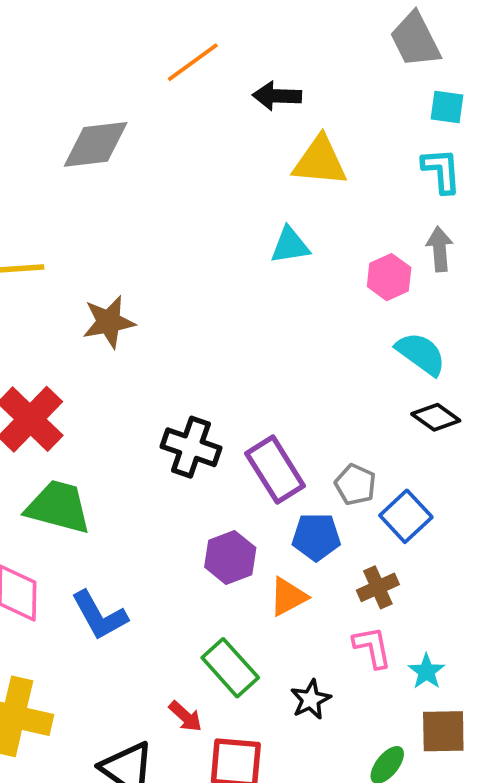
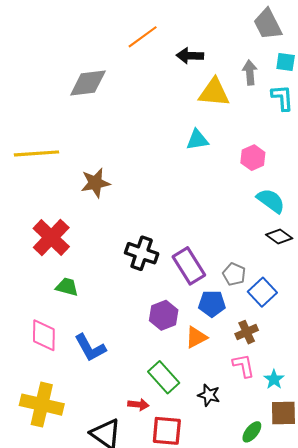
gray arrow: (440, 249) -> (250, 73), moved
green trapezoid: (58, 507) -> (67, 287), size x0.6
black star: (311, 699) -> (209, 395), turned -30
red arrow: (185, 716) -> (138, 405), turned -36

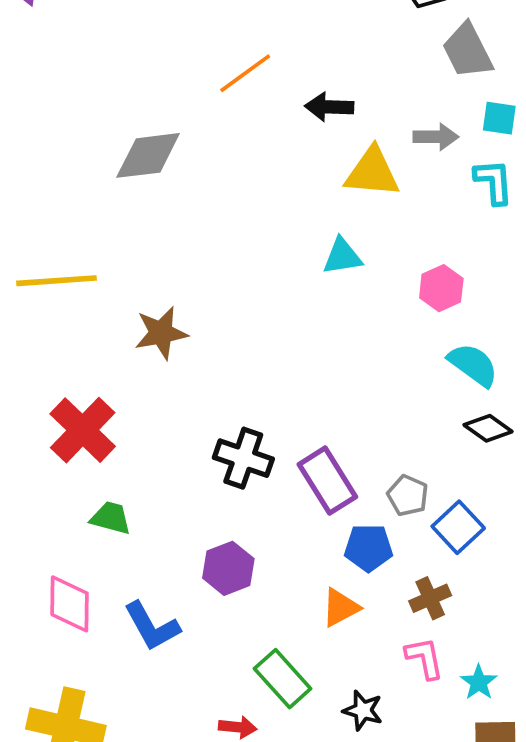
gray arrow: (250, 73) -> (436, 137), turned 95
purple hexagon: (164, 315) -> (228, 568), moved

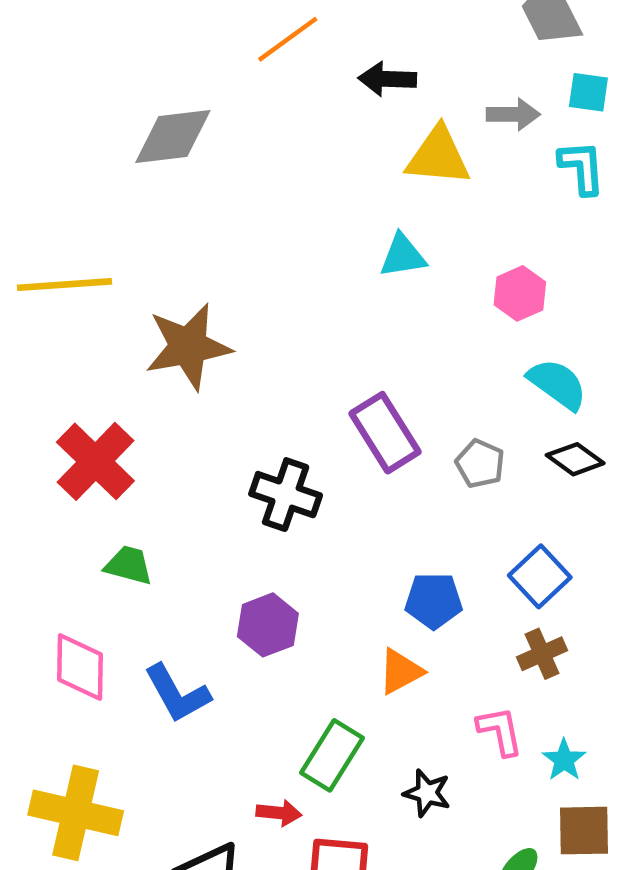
brown star: (161, 333) -> (188, 346), size x1.4
purple rectangle: (327, 481) -> (385, 433), moved
gray pentagon: (408, 495) -> (480, 464), moved
brown cross: (430, 598) -> (542, 654), moved
green rectangle: (283, 679) -> (332, 755), turned 74

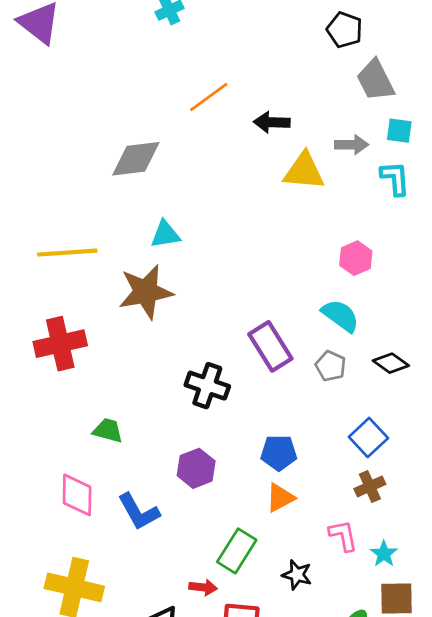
cyan triangle: (403, 256) -> (165, 234), moved
cyan semicircle: (557, 384) -> (340, 316), moved
red cross: (95, 461) -> (60, 344), moved, turned 33
blue pentagon: (434, 601) -> (279, 453), moved

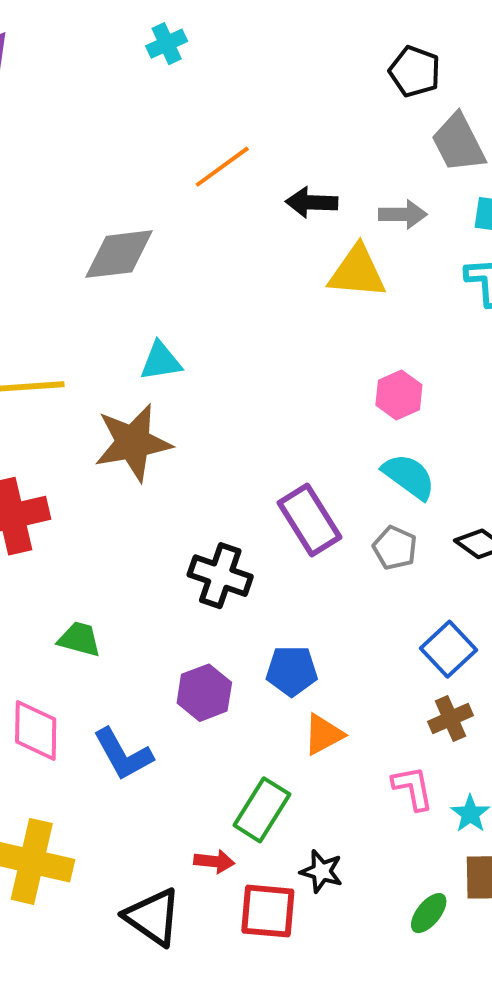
gray arrow: (352, 145) -> (403, 214), moved
pink hexagon: (356, 258) -> (399, 395), moved
blue pentagon: (279, 453) -> (292, 671), moved
black star: (297, 575) -> (321, 871), moved

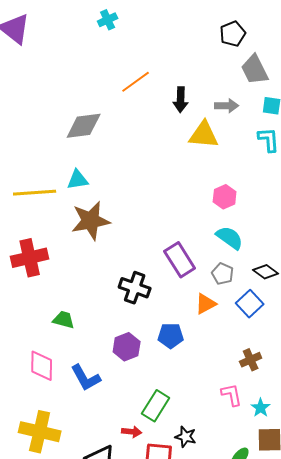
black pentagon: (415, 71) -> (233, 34), turned 30
black arrow: (312, 202) -> (181, 100), turned -90
cyan triangle: (161, 361) -> (78, 180), moved
blue square: (448, 649) -> (250, 304), moved
orange triangle: (323, 734) -> (206, 304), moved

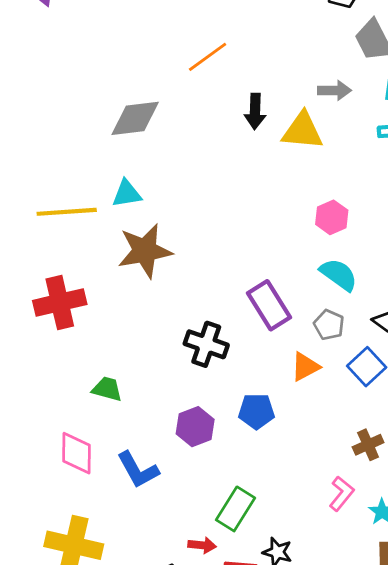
black arrow: (181, 100) -> (255, 111), moved
pink L-shape: (232, 395) -> (342, 494), turned 50

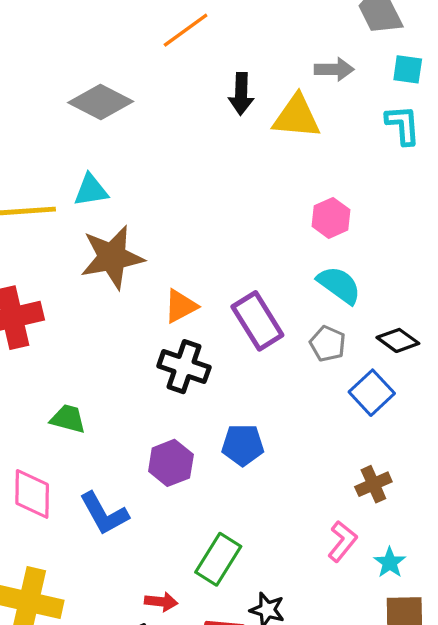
gray diamond: (135, 118) -> (101, 102), turned 34
orange triangle: (305, 367) -> (181, 306), moved
red arrow: (202, 545) -> (161, 602), moved

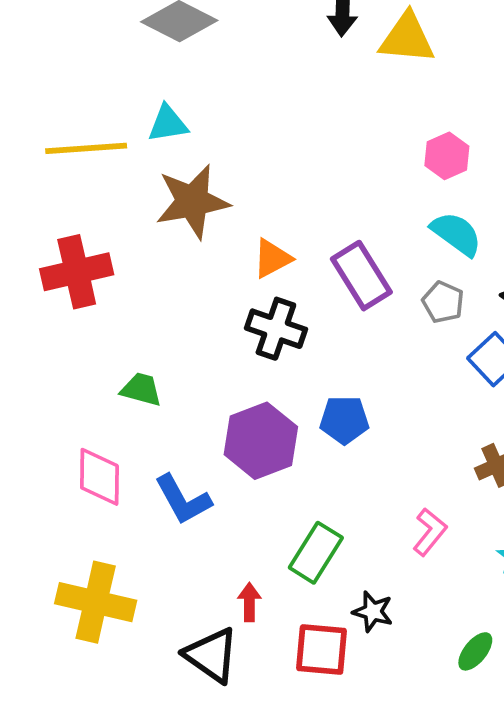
purple hexagon: (171, 463) -> (261, 441), size x1.4
pink L-shape: (342, 541) -> (430, 532), moved
red arrow: (161, 602) -> (249, 602), turned -96

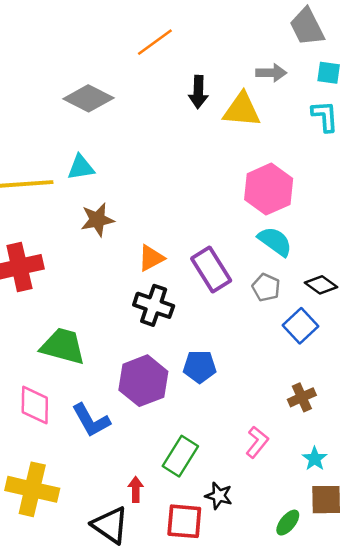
pink hexagon: (447, 156) -> (269, 189), size x1.6
brown star: (192, 201) -> (97, 220), size x0.7
green trapezoid: (141, 389) -> (63, 346), size x1.6

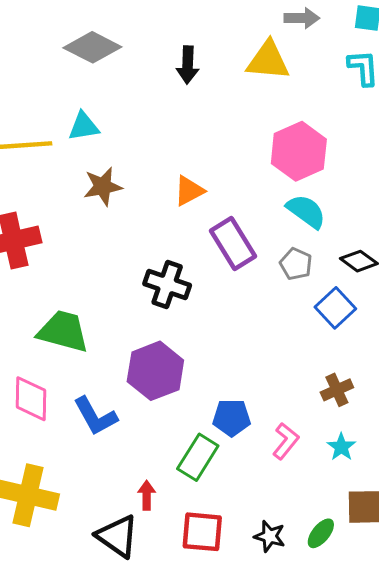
black arrow: (198, 92) -> (188, 65), moved
orange triangle: (151, 258) -> (189, 191), moved
blue pentagon: (200, 367) -> (232, 418), moved
cyan star: (315, 459) -> (341, 447), moved
black star: (219, 496) -> (270, 536), moved

